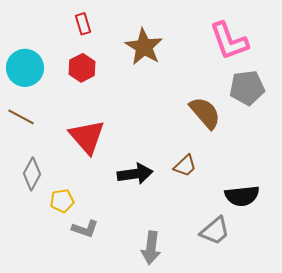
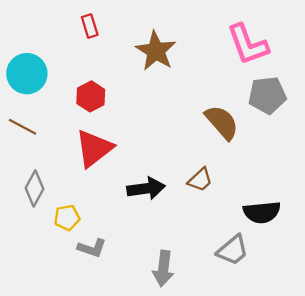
red hexagon: (82, 68) -> (91, 96), moved
red triangle: (87, 137) -> (94, 148), turned 33

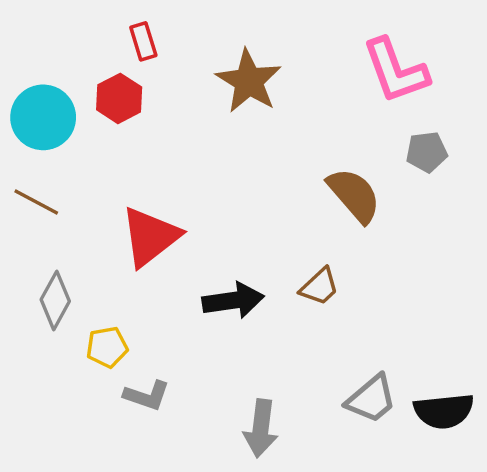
gray pentagon: (267, 95) -> (427, 152), size x0.7
red hexagon: (91, 96) -> (119, 98), moved
black semicircle: (262, 212) -> (444, 411), moved

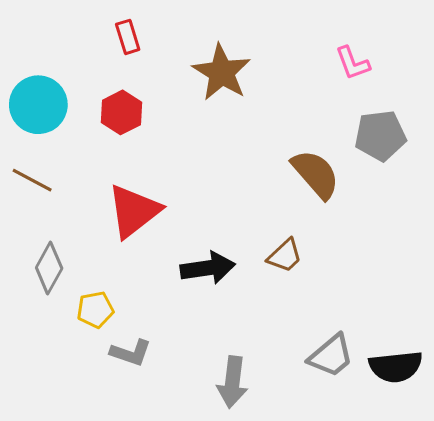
pink L-shape: (396, 71) -> (353, 63), size x0.6
red hexagon: (119, 98) -> (121, 112), moved
gray pentagon: (427, 152) -> (380, 136), size x1.4

